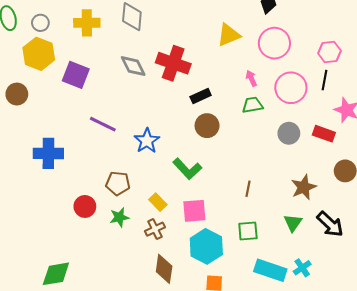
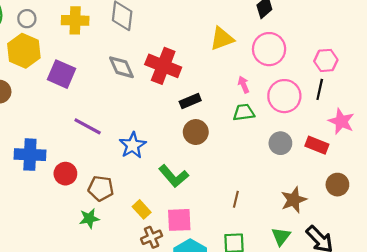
red circle: (85, 206) -> (65, 174), moved
green star: (119, 217) -> (89, 218), moved
brown cross: (155, 229) -> (152, 237), moved

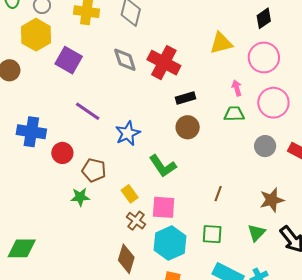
brown cross: (152, 237) -> (136, 221), turned -36

